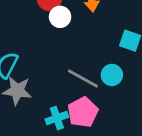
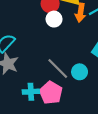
pink pentagon: (83, 112) -> (51, 93), turned -30

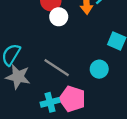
gray line: (58, 68) -> (57, 68), moved

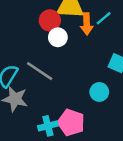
gray line: (57, 68) -> (40, 71), moved

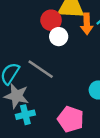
cyan cross: (48, 126) -> (25, 115), moved

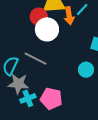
white circle: (59, 37) -> (47, 29), size x1.5
pink pentagon: (71, 119) -> (51, 99), moved

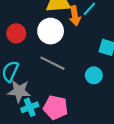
red circle: (39, 17) -> (16, 33), moved
gray line: (36, 59) -> (53, 63), moved

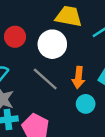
orange arrow: (75, 16) -> (78, 77), moved

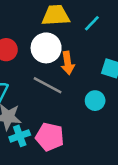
orange arrow: (78, 77) -> (68, 63), moved

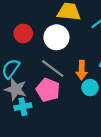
orange arrow: (68, 63) -> (82, 70), moved
pink pentagon: (50, 137) -> (48, 90), moved

